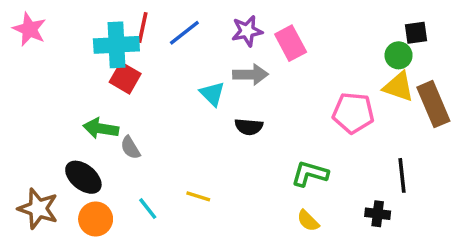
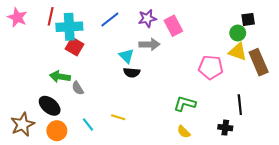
red line: (143, 27) -> (51, 16), moved
black semicircle: (249, 127) -> (132, 72), moved
brown star: (38, 209) -> (23, 124), turned 30

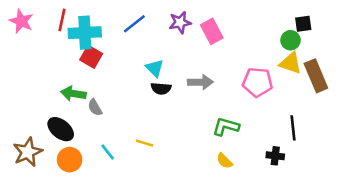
gray arrow: (149, 44) -> (200, 82), moved

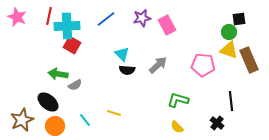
gray arrow: (200, 82) -> (158, 65), turned -42
gray semicircle: (95, 108) -> (75, 85), turned -88
black cross: (275, 156) -> (217, 123), turned 32

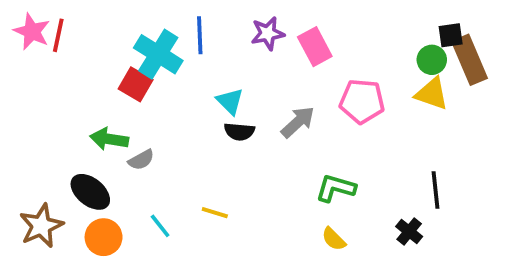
red line: (49, 16) -> (58, 35), moved
blue line: (106, 19) -> (200, 35), turned -54
cyan cross: (67, 26) -> (158, 54), moved, turned 35
brown rectangle: (249, 60) -> (470, 60), moved
pink pentagon: (203, 65) -> (362, 101), moved

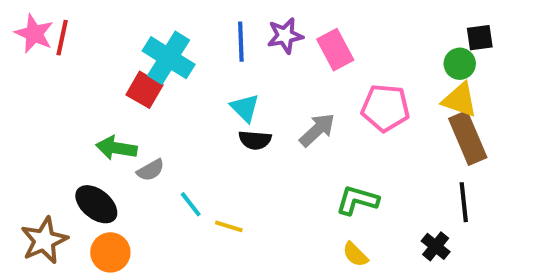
blue line: (200, 35) -> (241, 42), moved
brown rectangle: (470, 60) -> (468, 138), moved
cyan line: (160, 226) -> (191, 204), moved

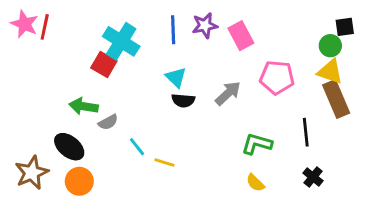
black line: (464, 202) -> (306, 132), moved

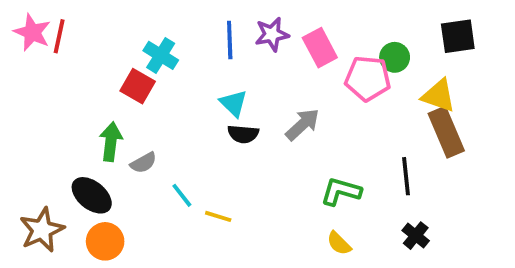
black square: (345, 27) -> (458, 36), size x1.4
cyan cross: (121, 41) -> (161, 55), size x0.7
green circle: (330, 46) -> (395, 57), moved
pink pentagon: (277, 77) -> (368, 78), moved
green arrow: (84, 106) -> (111, 142), turned 88

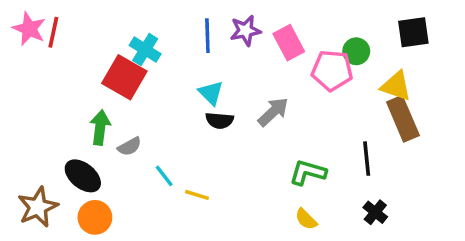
red square: (138, 86) -> (124, 77), size x1.4

